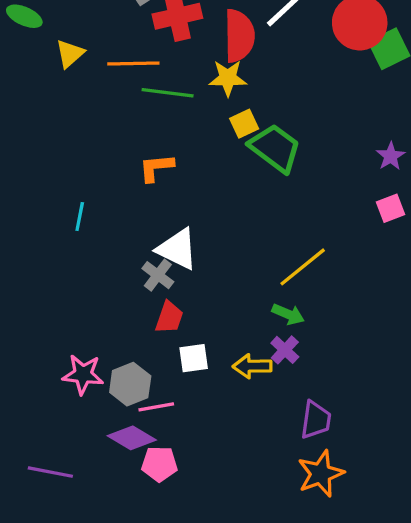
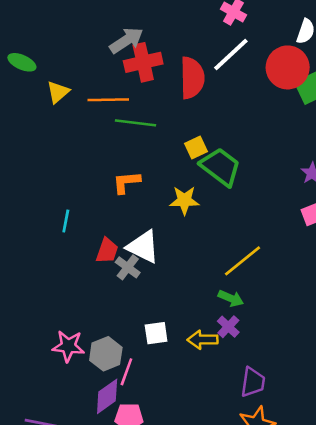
yellow star: (228, 78) -> (184, 200), moved
red trapezoid: (169, 317) -> (107, 251), moved
pink line: (156, 407) -> (126, 372), turned -60
purple diamond: (132, 438) -> (107, 396), turned -66

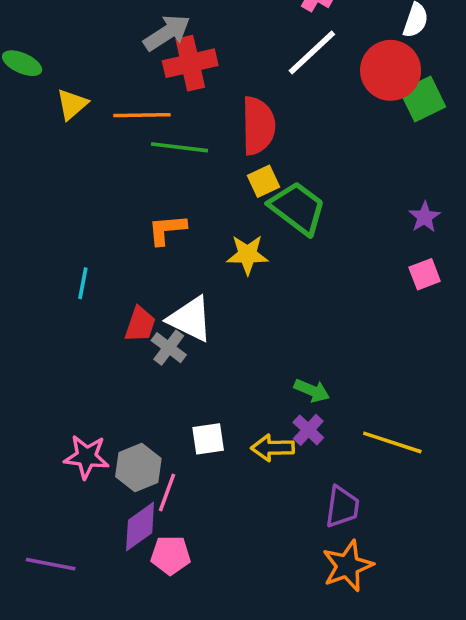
red semicircle: (192, 78) -> (258, 126), moved
yellow line: (242, 261) -> (392, 442), moved, turned 57

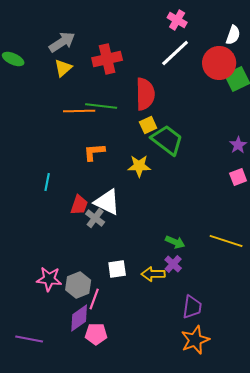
gray arrow: (167, 33) -> (62, 42), moved
yellow triangle: (72, 104) -> (63, 68), moved
orange line: (142, 115) -> (79, 111), moved
yellow line: (392, 442) -> (226, 241), moved

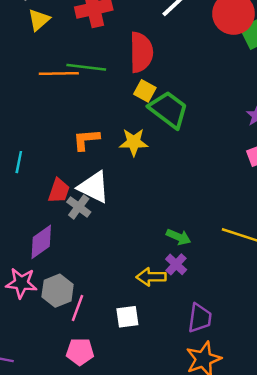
yellow square: (148, 125) -> (145, 91), turned -36
orange L-shape: (94, 152) -> (86, 140), moved
white square: (117, 269) -> (127, 317), moved
purple diamond: (79, 318) -> (41, 242), moved

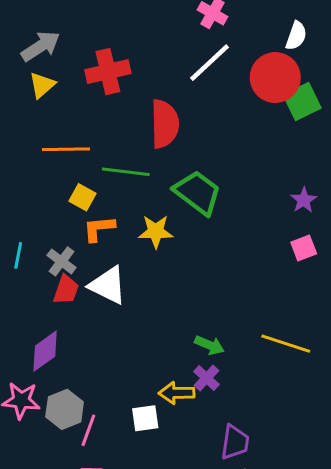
green line: (86, 67) -> (126, 172), moved
yellow square: (145, 91) -> (82, 197), moved
gray cross: (79, 207) -> (62, 261), moved
white square: (127, 317) -> (145, 418), moved

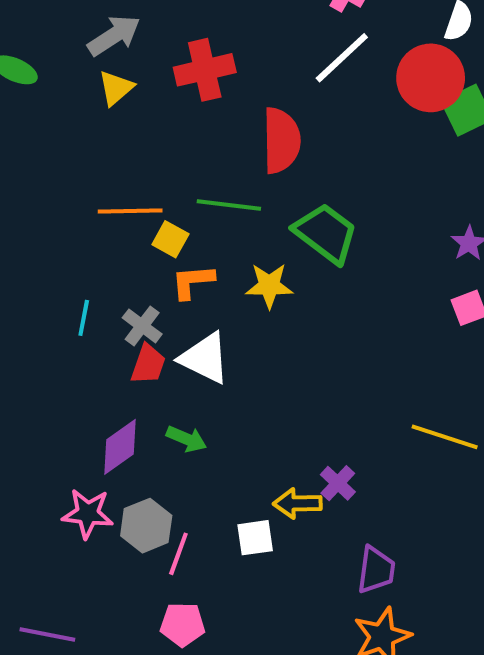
orange line: (66, 149) -> (130, 211), moved
green arrow: (210, 345) -> (187, 439), moved

